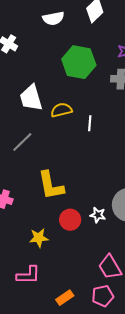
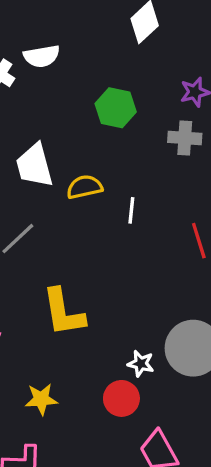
white semicircle: (53, 18) -> (42, 56), moved
green hexagon: (79, 62) -> (116, 108), size x0.7
red circle: (70, 220) -> (121, 398), moved

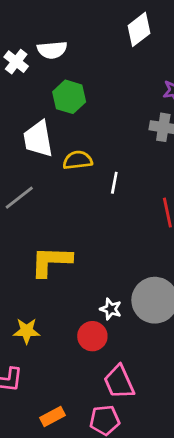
green hexagon: (116, 108) -> (69, 97), moved
yellow L-shape: (63, 312) -> (51, 261), turned 96

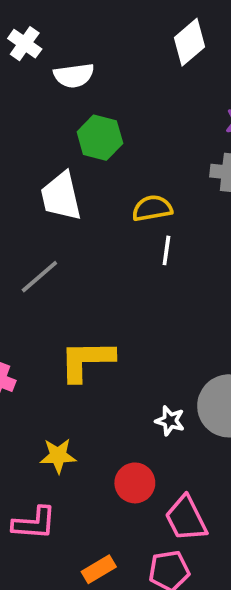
white cross: (16, 62) -> (25, 44), moved
yellow semicircle: (78, 160) -> (152, 208), moved
red circle: (92, 336) -> (135, 483), moved

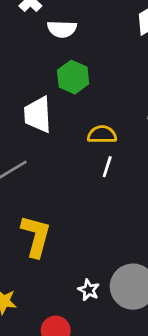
yellow L-shape: (87, 360) -> (36, 236), turned 96

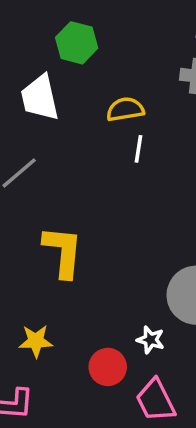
white star: (89, 290) -> (150, 340), moved

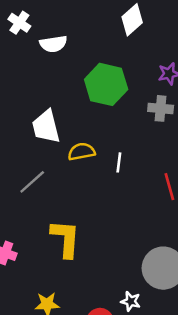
green hexagon: (77, 43) -> (106, 84), moved, size x1.4
yellow semicircle: (125, 109) -> (81, 152), moved

